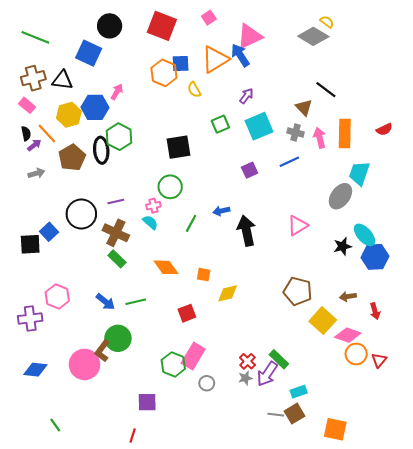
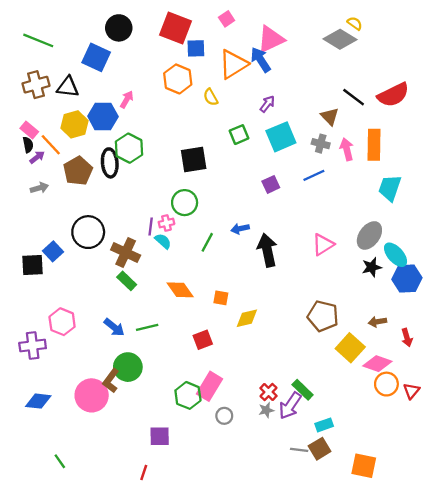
blue square: (181, 64) -> (196, 48), moved
pink rectangle: (27, 105) -> (29, 130), moved
red semicircle: (384, 129) -> (393, 95), moved, size x1.8
gray ellipse: (340, 196) -> (369, 235), moved
purple line: (116, 201) -> (151, 226), moved, turned -70

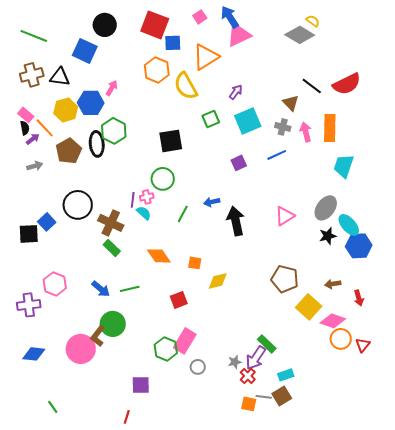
blue arrow: (261, 60) -> (230, 17), moved
yellow semicircle: (211, 97) -> (186, 86), size x1.8
red cross: (268, 392) -> (248, 376), moved
orange square: (364, 466) -> (249, 404), moved, size x0.7

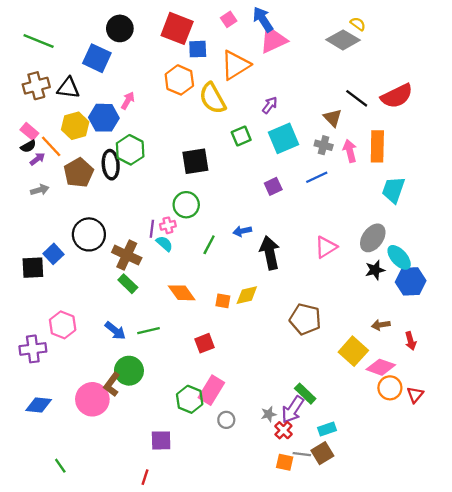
black semicircle: (25, 128) -> (28, 146), turned 72
brown pentagon: (285, 279) -> (305, 319), moved
yellow diamond: (218, 281) -> (247, 295), moved

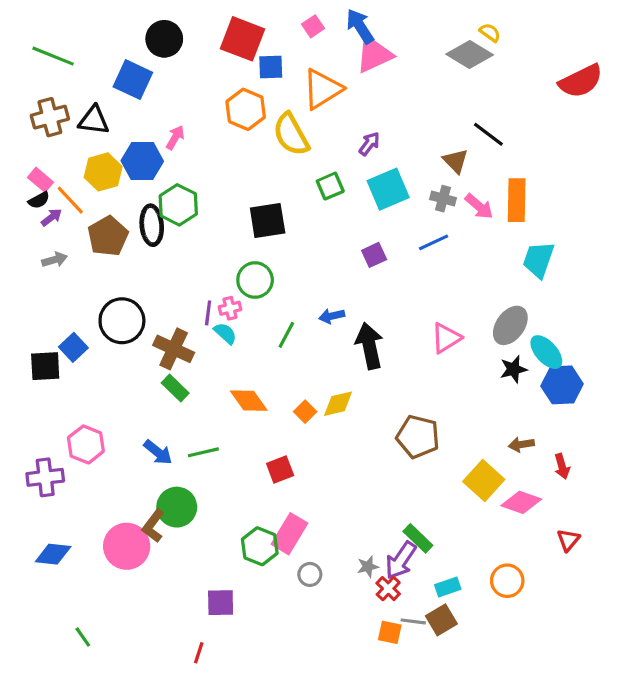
red semicircle: (397, 96) -> (581, 81), moved
pink arrow: (350, 151) -> (479, 206), turned 145
orange square: (223, 301) -> (305, 412), turned 35
orange circle: (390, 388) -> (507, 581), moved

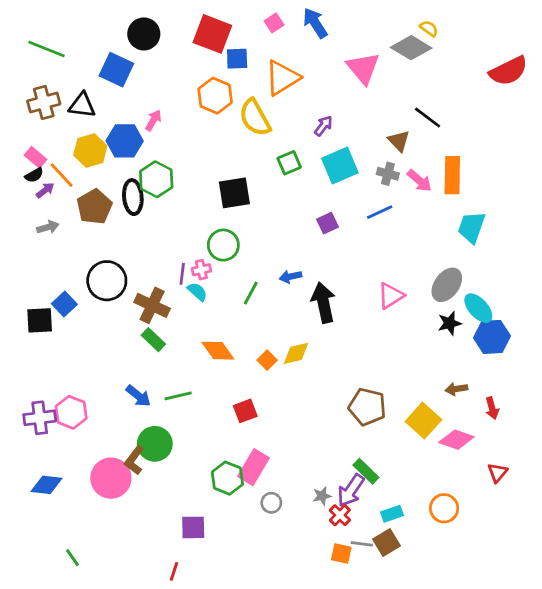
pink triangle: (374, 54) -> (363, 68), moved, turned -45
brown pentagon: (418, 437) -> (367, 407), moved
pink hexagon: (86, 444) -> (71, 412), moved

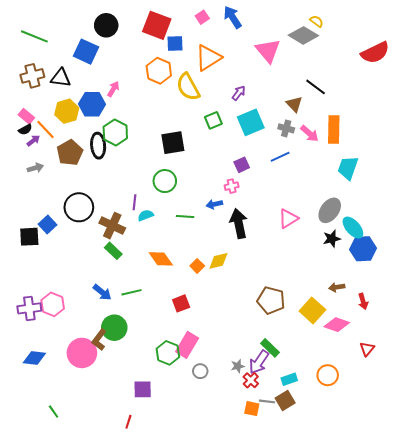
pink cross: (201, 270) -> (232, 186), moved
cyan semicircle: (197, 292) -> (146, 215), turned -63
green line: (251, 293) -> (185, 216), turned 66

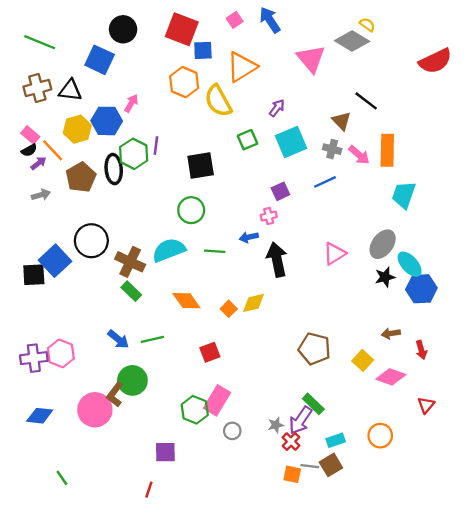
purple line: (134, 202) -> (156, 146), moved
cyan semicircle: (146, 215) -> (169, 250), size x1.8
blue square: (48, 225) -> (55, 261), size x1.5
yellow square: (312, 310) -> (363, 360), size x0.7

